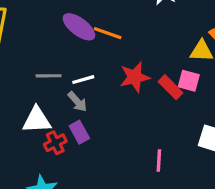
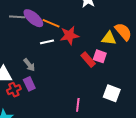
gray line: (49, 76) -> (17, 17), moved
red star: (135, 77) -> (69, 35), moved
white line: (83, 80) -> (47, 42), moved

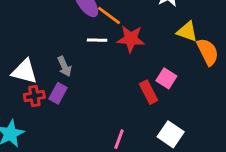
yellow triangle: (109, 38) -> (187, 32), moved
red rectangle: (88, 60) -> (149, 92), moved
purple rectangle: (29, 84) -> (58, 93), turned 40

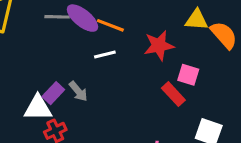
red star: (131, 39) -> (159, 46), moved
purple rectangle: (58, 93) -> (53, 93), moved, turned 30

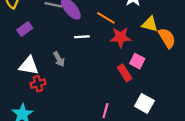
orange line: (110, 25) -> (106, 18), moved
purple rectangle: (53, 93) -> (25, 29), moved

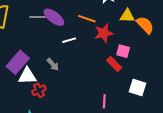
purple rectangle: (25, 29) -> (18, 62), moved, size x1.6

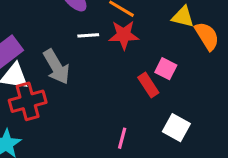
red star: (104, 33) -> (124, 35), moved
gray arrow: (53, 64) -> (56, 67), size x1.6
red cross: (39, 90) -> (28, 101), size x1.6

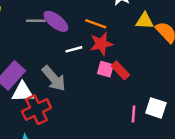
pink square: (166, 69) -> (105, 69), moved
red rectangle: (148, 85) -> (120, 70), moved
pink line: (122, 138) -> (133, 114), moved

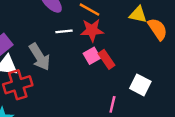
pink square: (105, 69) -> (92, 56), turned 35
white square: (156, 108) -> (140, 85), moved

